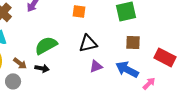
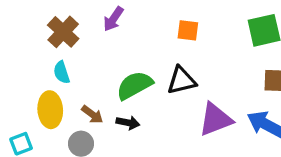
black triangle: (88, 43) -> (181, 81), moved
purple triangle: (96, 66) -> (215, 119), size x1.6

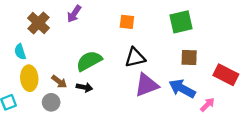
cyan semicircle: (62, 72) -> (20, 52), moved
black triangle: (181, 81) -> (135, 57), moved

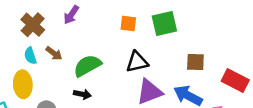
green square: (181, 22) -> (164, 23), moved
cyan semicircle: (20, 52) -> (30, 56), moved
brown arrow: (59, 82) -> (54, 53), moved

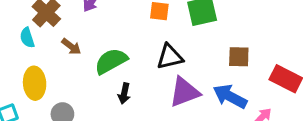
cyan semicircle: (30, 56) -> (27, 38), moved
black arrow: (82, 94) -> (124, 93), moved, turned 91

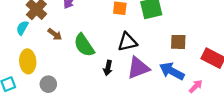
cyan semicircle: (27, 38) -> (22, 28), turned 48
green semicircle: (111, 61) -> (84, 45), turned -95
black arrow: (124, 93) -> (108, 68), moved

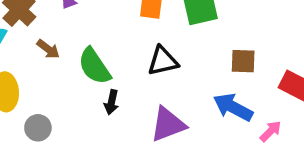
black arrow: (108, 68) -> (111, 102), moved
purple triangle: (138, 68) -> (168, 124), moved

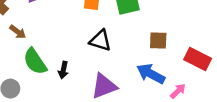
black triangle: (163, 61) -> (100, 40), turned 30
green semicircle: (94, 66) -> (35, 61), moved

